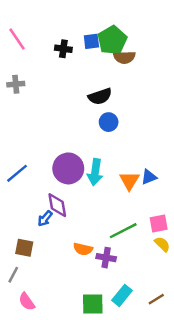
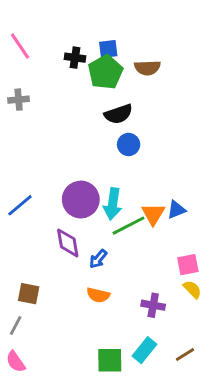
green pentagon: (112, 40) -> (105, 72), moved
blue arrow: (45, 219) -> (98, 259), moved
green line: (123, 231) -> (129, 226), moved
purple cross: (106, 258) -> (153, 305), moved
pink semicircle: (27, 302) -> (16, 362), moved

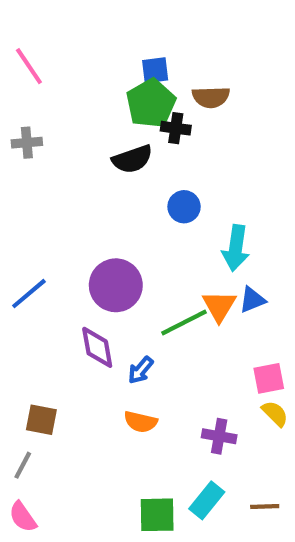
black cross: (75, 58) -> (176, 128), moved
black semicircle: (118, 114) -> (132, 159), moved
cyan arrow: (113, 204) -> (236, 248), moved
brown line: (185, 354) -> (265, 507), turned 30

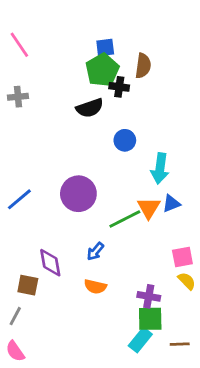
brown semicircle: (211, 97) -> (143, 66), turned -80
purple diamond: (97, 347) -> (50, 263), moved
green square: (157, 515) -> (150, 319), moved

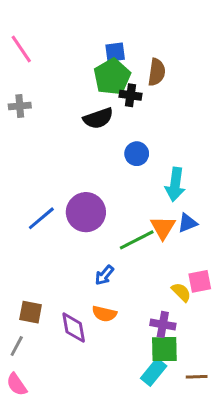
blue line: (19, 199) -> (41, 218), moved
purple diamond: (50, 263) -> (74, 328), moved
yellow semicircle: (187, 281) -> (181, 292), moved

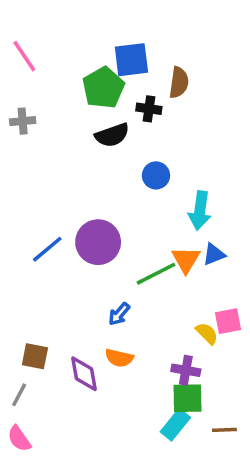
blue square: (115, 52) -> (131, 60), size x1.5
green pentagon: (112, 77) -> (103, 88), moved

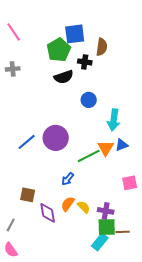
yellow semicircle: (207, 333) -> (84, 207), moved
brown square: (35, 356) -> (28, 195), moved
orange semicircle: (119, 358) -> (68, 204), turned 112
brown line: (224, 430) -> (123, 232), moved

